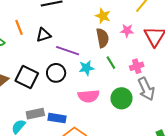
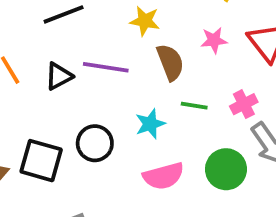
yellow star: (103, 16) -> (145, 21), moved
purple line: (68, 51) -> (106, 67), moved
green line: (111, 63) -> (194, 106), turned -40

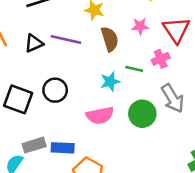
pink cross: (244, 104) -> (161, 59), moved
green line: (194, 106) -> (134, 69), moved
cyan star: (150, 124) -> (110, 82), moved

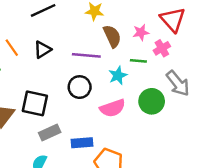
pink star: (140, 26) -> (141, 32), moved
purple line: (66, 39) -> (86, 55), moved
black circle: (55, 90) -> (80, 87), moved
gray rectangle: (34, 145) -> (50, 133), moved

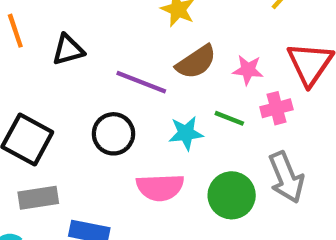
brown semicircle: (112, 36) -> (196, 62), turned 65

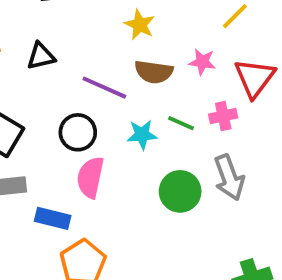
brown semicircle: (196, 62) -> (154, 72), turned 39
pink star: (248, 70) -> (202, 62), moved
pink semicircle: (160, 187) -> (90, 177), moved, turned 102

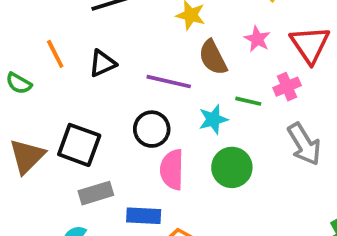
pink star: (202, 62) -> (257, 39), turned 30
brown semicircle: (154, 72) -> (213, 57), turned 66
green circle: (180, 191) -> (232, 167), moved

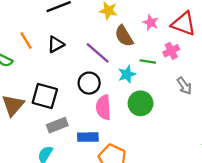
red triangle: (310, 45) -> (184, 24), turned -32
purple line: (169, 82) -> (98, 53), turned 32
gray arrow: (304, 144) -> (184, 86), size x0.7

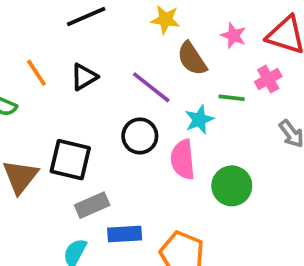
green circle: (141, 103) -> (232, 186), moved
pink semicircle: (103, 107) -> (183, 160), moved
blue rectangle: (88, 137) -> (125, 234), moved

